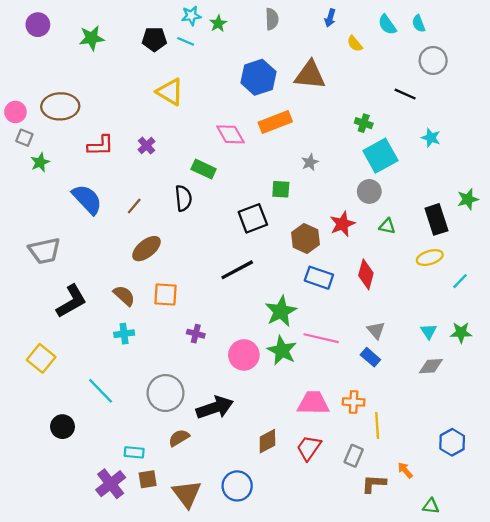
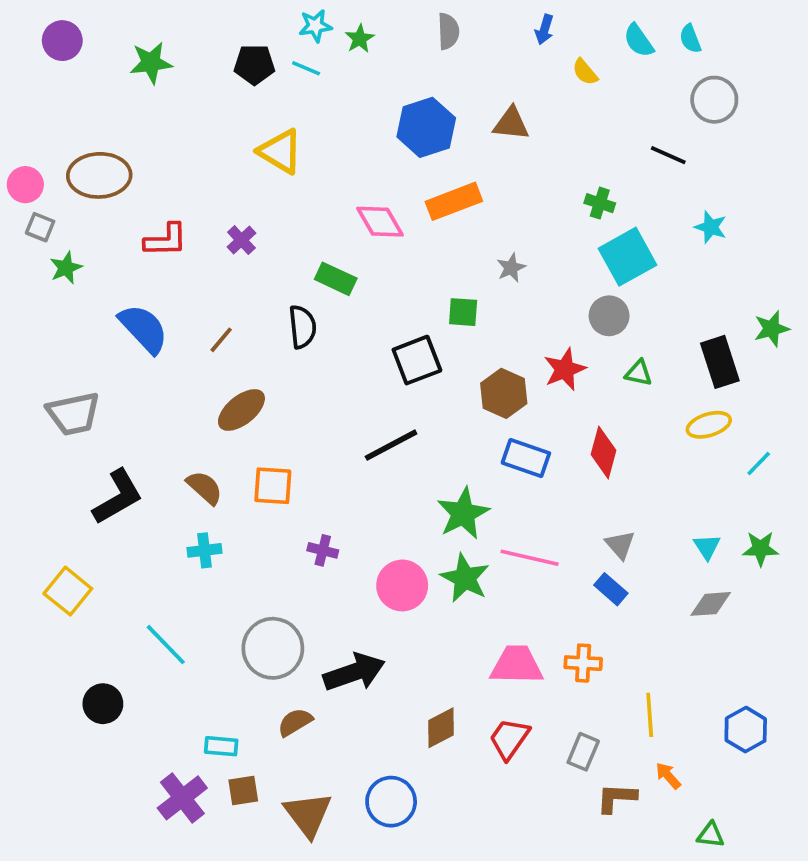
brown triangle: (310, 75) -> (511, 124), size x0.7
yellow line: (377, 425) -> (650, 715), moved

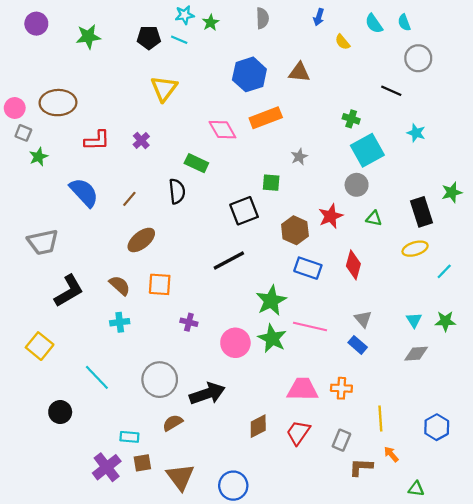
yellow triangle: (280, 151) -> (164, 89), turned 36
blue circle: (391, 802) -> (233, 486), moved

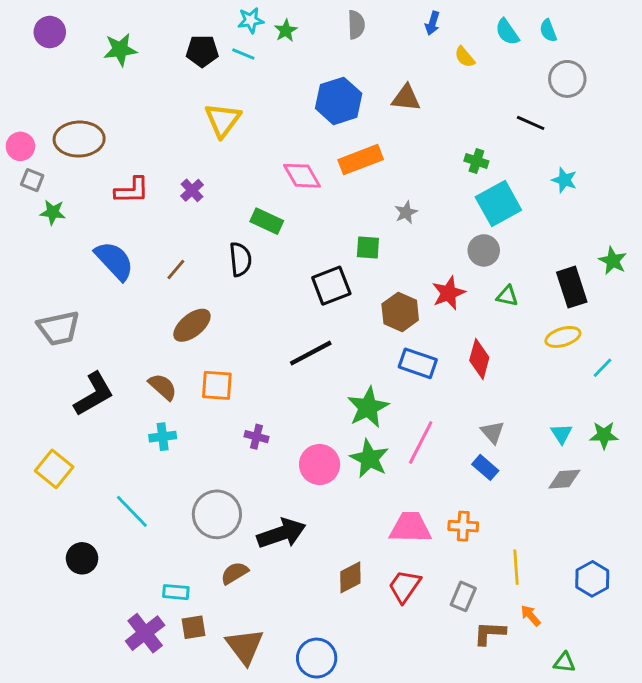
green star: (39, 157) -> (53, 212), turned 30
green star: (452, 192) -> (613, 261), turned -30
pink line: (310, 327) -> (421, 443), turned -76

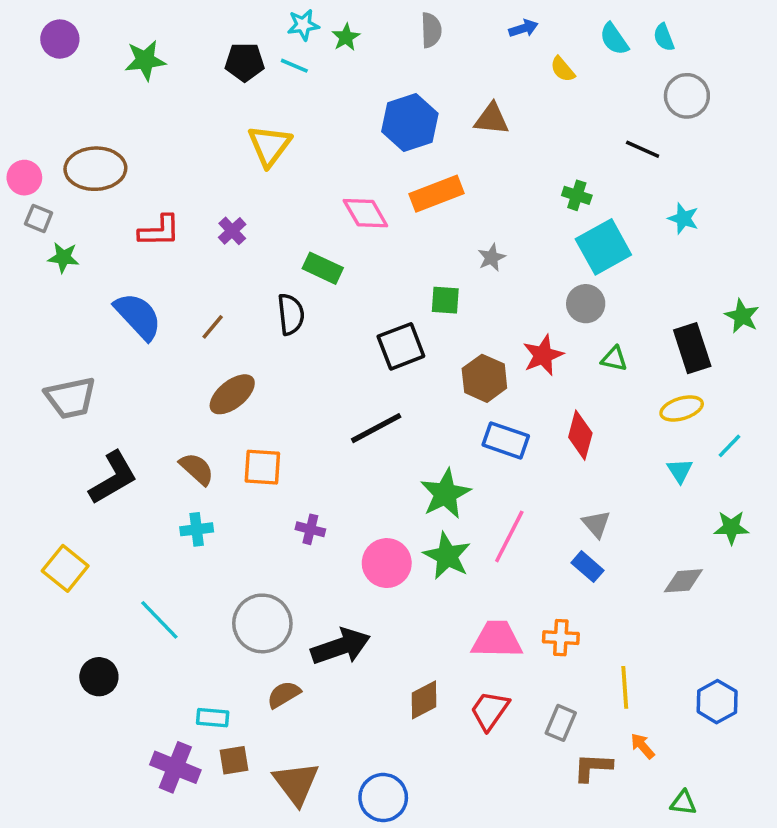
blue arrow: (432, 23) -> (523, 28), turned -125
cyan triangle: (561, 434) -> (680, 471), moved
purple cross: (145, 633) -> (175, 767), turned -30

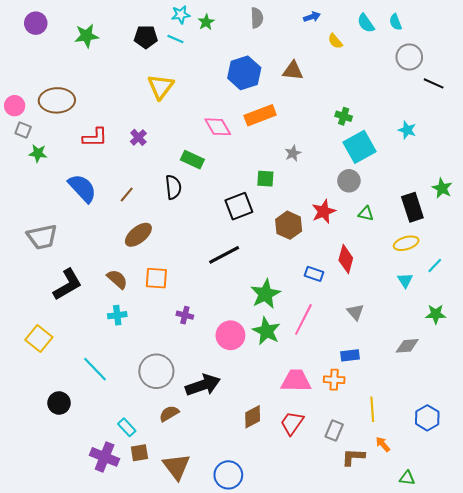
black line: (643, 149) -> (434, 83), moved
blue rectangle: (506, 440) -> (314, 274), moved, size x0.7
blue rectangle: (587, 567) -> (350, 355), moved, turned -48
cyan rectangle: (213, 718) -> (127, 427), turned 42

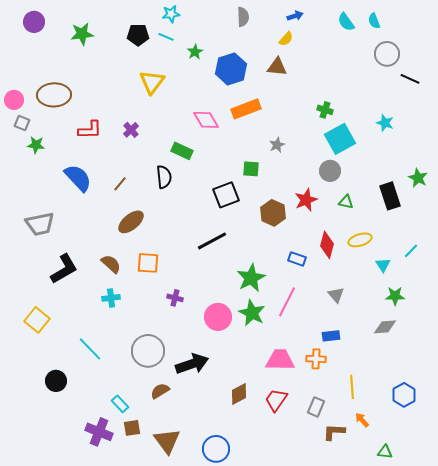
green star: (206, 22) -> (195, 52), moved
yellow semicircle: (335, 41) -> (286, 39), moved, turned -98
yellow ellipse: (406, 243) -> (360, 240), moved
green star: (436, 314) -> (395, 296), moved

